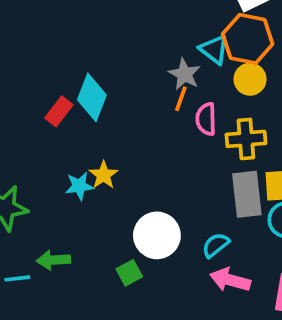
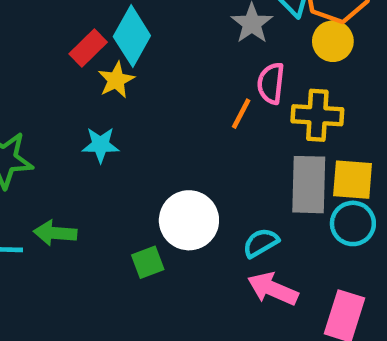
orange line: (181, 99) -> (241, 114), moved
yellow star: (104, 175) -> (116, 80), moved

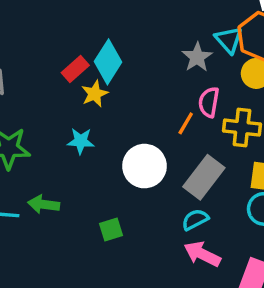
gray rectangle: (309, 185) -> (204, 177), moved, turned 33
white circle: (189, 220) -> (145, 166), moved

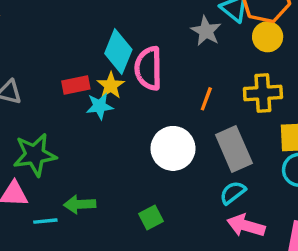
red rectangle: (75, 69) -> (76, 85), moved, turned 40
pink semicircle: (209, 102) -> (148, 68), moved, size x1.4
cyan star: (81, 141) -> (100, 106), moved
gray rectangle: (204, 177) -> (234, 149), turned -51

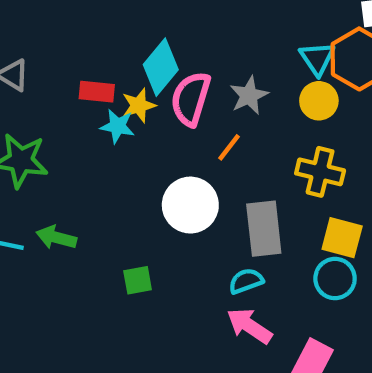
gray star: (206, 31) -> (249, 95), moved
yellow circle: (268, 37) -> (319, 101), moved
orange line: (206, 99) -> (229, 147), moved

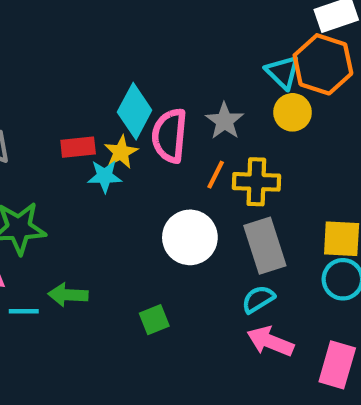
yellow cross: (320, 172) -> (256, 182), moved

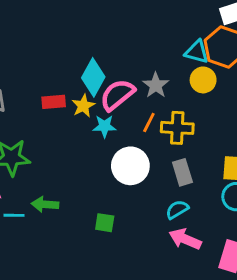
cyan triangle: (283, 72) -> (197, 52), turned -30
pink semicircle: (169, 136) -> (117, 95), turned 45
cyan star: (105, 176) -> (104, 126), moved
gray rectangle: (265, 246) -> (182, 172), size x0.7
green square: (154, 320) -> (105, 223), turned 30

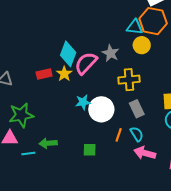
orange line: (149, 122) -> (119, 135), moved
cyan star: (104, 126) -> (83, 102), moved
cyan semicircle: (177, 210) -> (137, 134), turned 98

